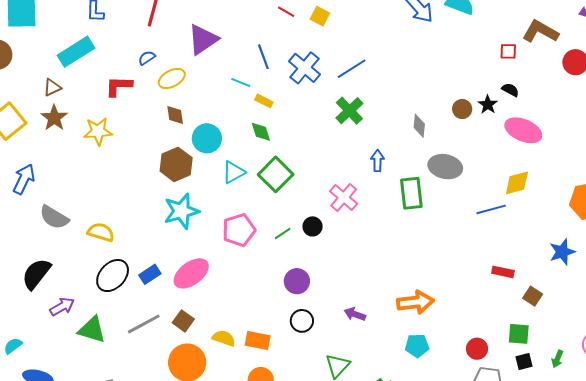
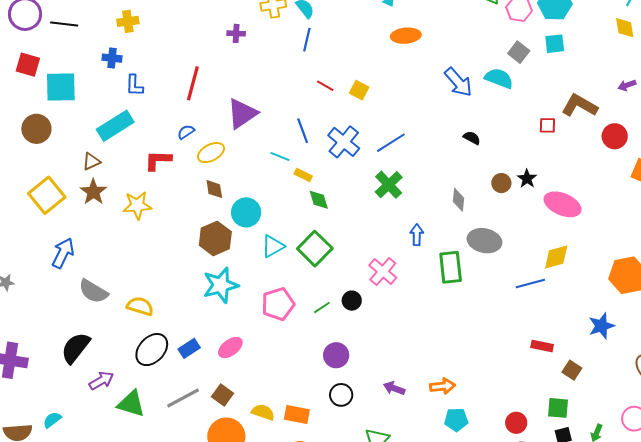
black semicircle: (510, 90) -> (472, 138), moved
green diamond: (261, 132) -> (319, 200), moved
pink ellipse: (191, 273) -> (230, 347), size x0.7
orange arrow: (415, 302) -> (443, 386), moved, size x0.7

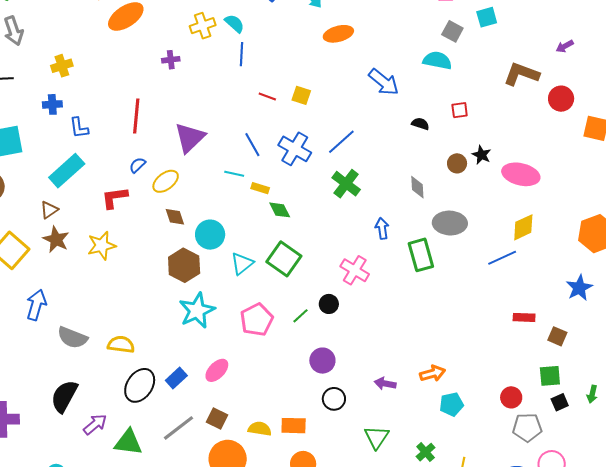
blue arrow: (458, 82) -> (384, 82), moved
red square: (547, 125) -> (460, 110), moved

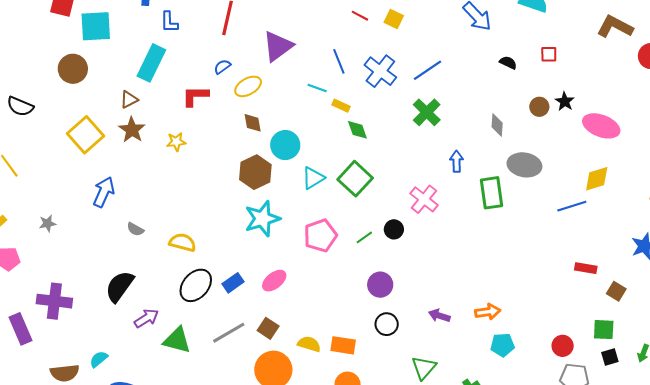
cyan rectangle: (67, 171) -> (151, 63), turned -30
yellow star: (102, 246) -> (176, 142), size x0.7
gray semicircle: (72, 338) -> (135, 229), size x0.6

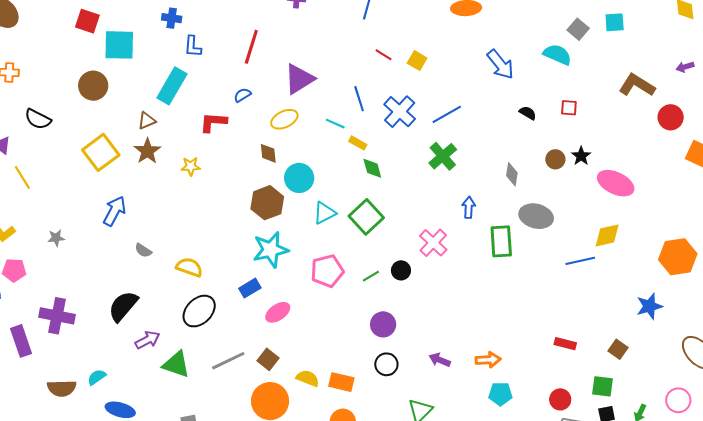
yellow ellipse: (248, 86) -> (284, 119), moved
red rectangle: (586, 268) -> (565, 344), moved
blue rectangle: (233, 283) -> (250, 288), moved

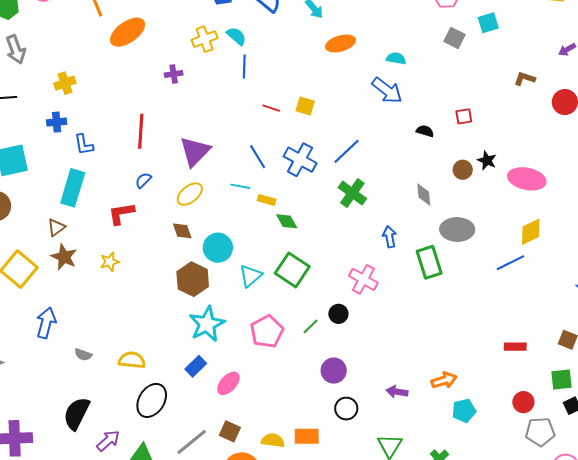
cyan semicircle: (557, 55) -> (396, 58), moved, size x0.7
brown L-shape: (637, 85) -> (525, 79), size x0.6

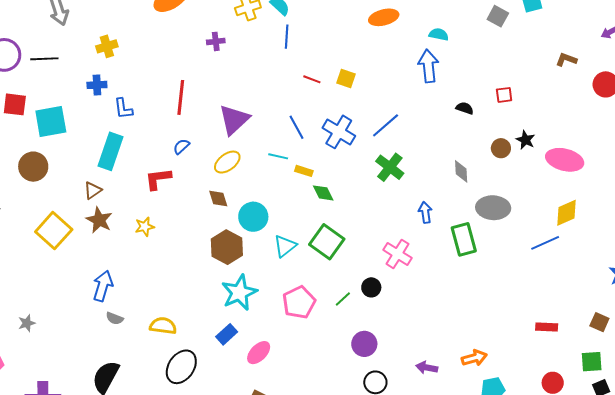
blue arrow: (387, 90) -> (428, 66), turned -136
blue arrow: (46, 323) -> (103, 286), moved

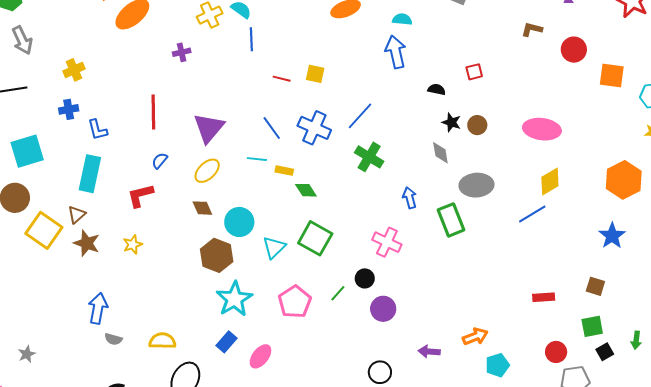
black star: (526, 140) -> (451, 122), moved
yellow square: (54, 231) -> (44, 230), moved
purple circle: (364, 344) -> (383, 309), moved

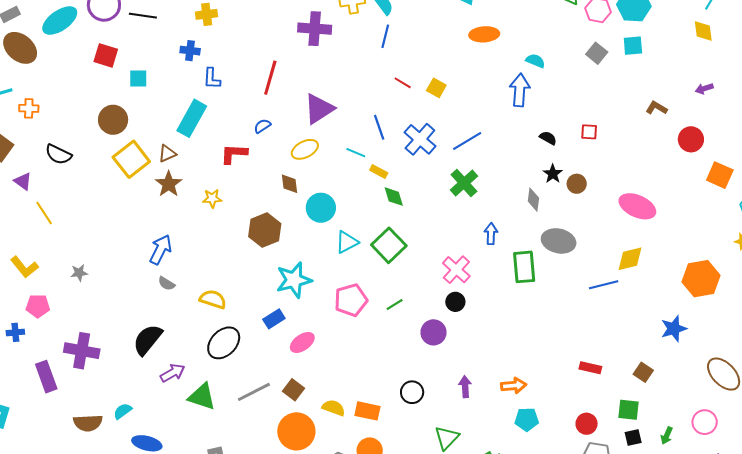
purple cross: (182, 52) -> (315, 29), size x1.8
cyan square: (27, 151) -> (138, 79), size x0.6
brown hexagon: (217, 255) -> (265, 230), moved
black circle: (365, 278) -> (455, 302), moved
purple arrow: (429, 352) -> (465, 387), turned 65

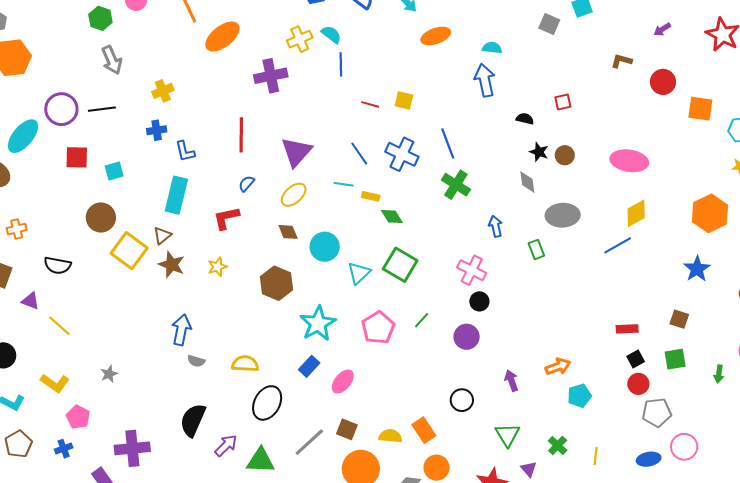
blue line: (467, 141) -> (448, 143), turned -64
green rectangle: (524, 267) -> (536, 249), size x0.6
pink pentagon: (38, 306) -> (78, 417), turned -30
orange rectangle: (367, 411) -> (424, 430), turned 60
black square: (633, 438) -> (636, 359), moved

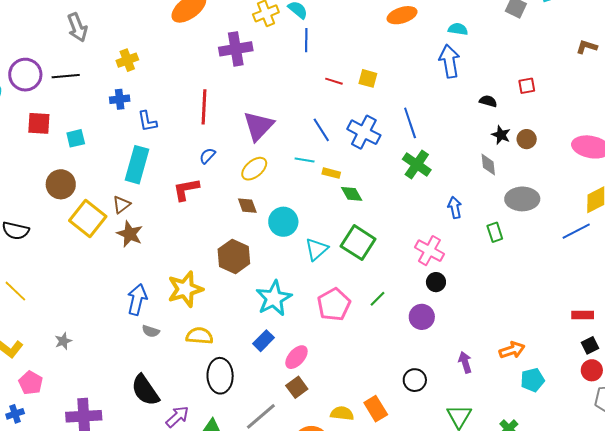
yellow star: (217, 267) -> (185, 289), moved, size x1.8
black ellipse: (267, 403) -> (220, 376), turned -32
black semicircle: (193, 420) -> (145, 390), turned -60
brown square: (347, 429) -> (297, 387), moved, turned 30

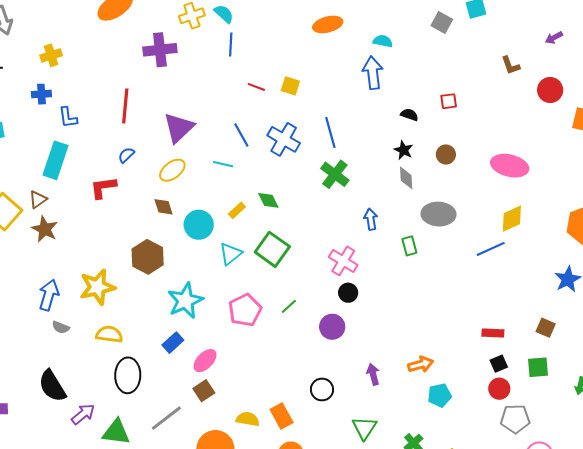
brown L-shape: (587, 47) -> (511, 65), turned -130
black star: (501, 135) -> (404, 150), moved
yellow rectangle: (331, 173) -> (237, 210), moved, turned -60

